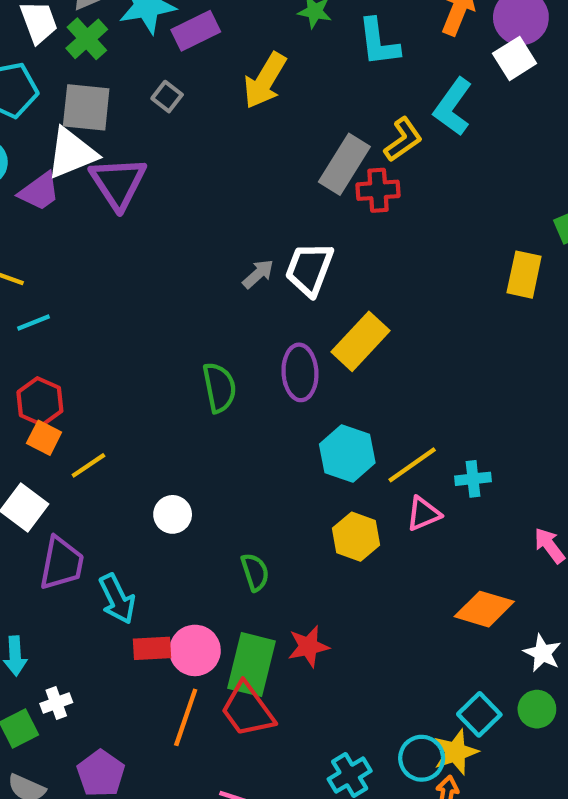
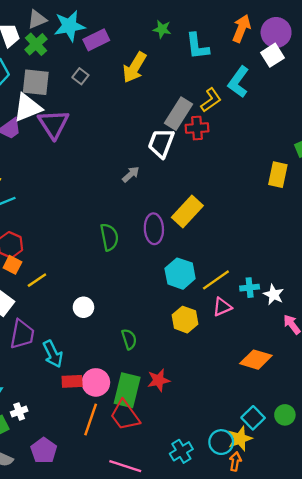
white trapezoid: (309, 269) -> (161, 143), moved
white star: (542, 653) -> (274, 295), moved

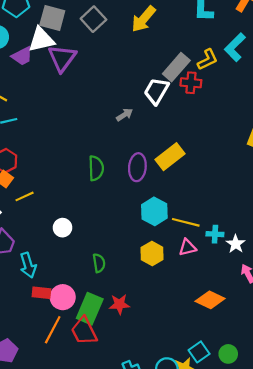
gray square: (80, 76) -> (93, 19), size x1.6
yellow line: (216, 280) -> (186, 222), turned 40

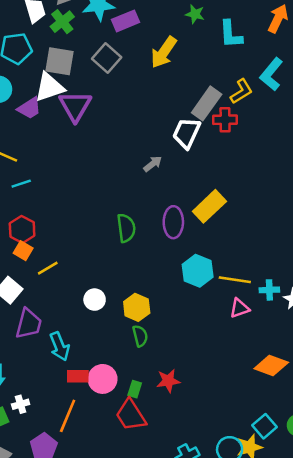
yellow hexagon: (152, 253) -> (137, 307), moved
green rectangle: (90, 309) -> (135, 389), size x0.5
orange line: (53, 330) -> (68, 416), moved

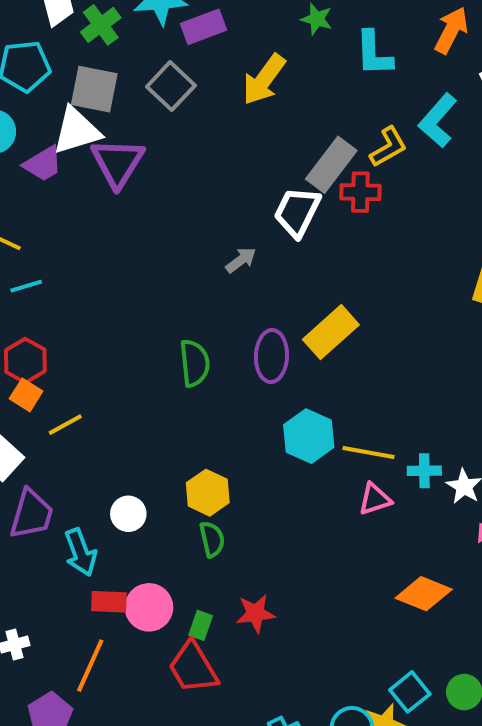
white circle: (95, 300) -> (128, 514), moved

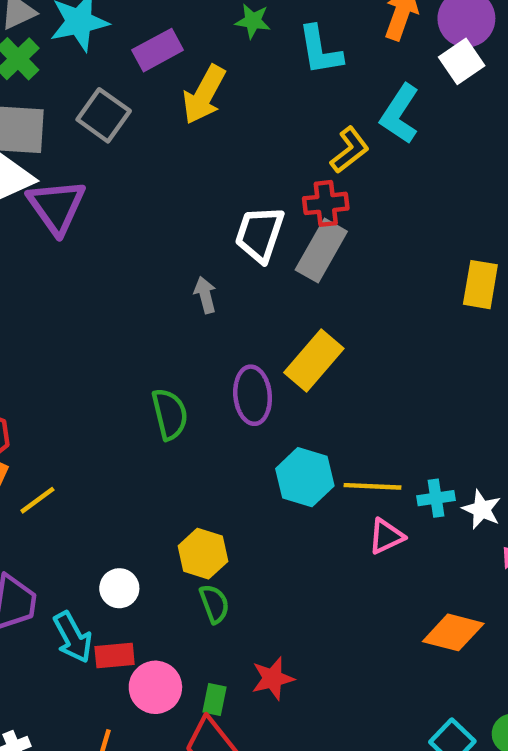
purple rectangle: (203, 27) -> (158, 50), moved
gray rectangle: (331, 165) -> (321, 251), moved
gray arrow: (241, 260) -> (205, 295), turned -60
red rectangle: (109, 602) -> (115, 656), moved

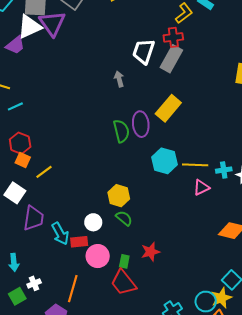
purple triangle: (57, 207) -> (52, 23), moved
green semicircle: (170, 414) -> (121, 131), moved
white circle: (119, 588) -> (93, 222), moved
green semicircle: (214, 604) -> (124, 218), turned -30

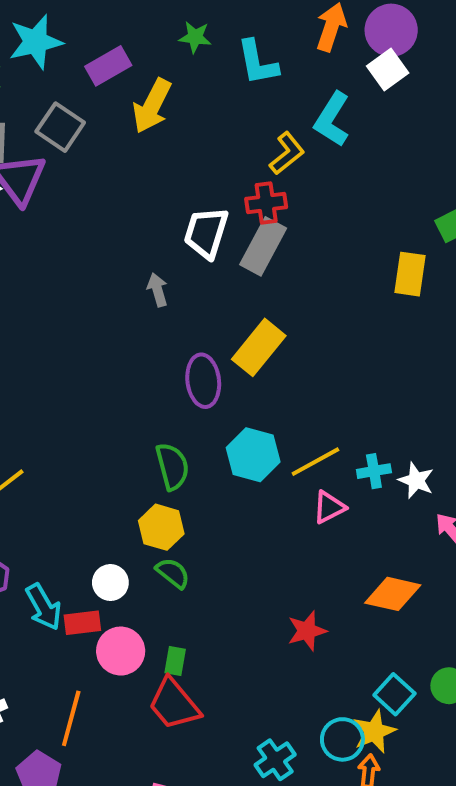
green semicircle: (121, 131) -> (172, 466), moved
yellow line: (195, 165) -> (315, 462), turned -30
red star: (150, 252) -> (307, 631), moved

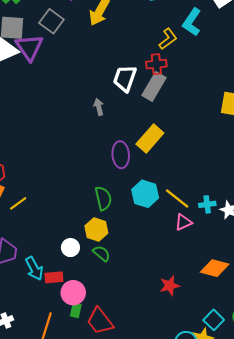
yellow line: (315, 462) -> (177, 198), turned 65
white circle: (110, 583) -> (70, 248), moved
green rectangle: (175, 661) -> (76, 310), moved

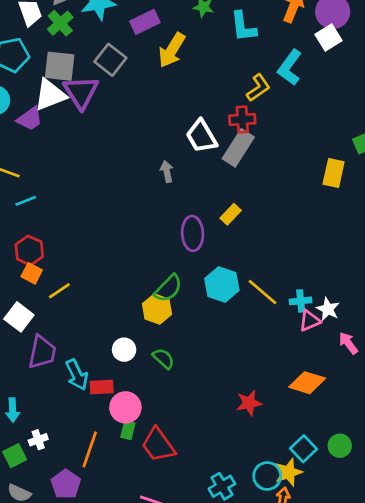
white trapezoid: (125, 78) -> (201, 136), turned -52
yellow rectangle: (150, 139) -> (231, 214), size x0.6
green semicircle: (103, 198) -> (168, 288), turned 55
pink triangle: (183, 222) -> (310, 321), moved
yellow hexagon: (96, 230) -> (157, 309), moved

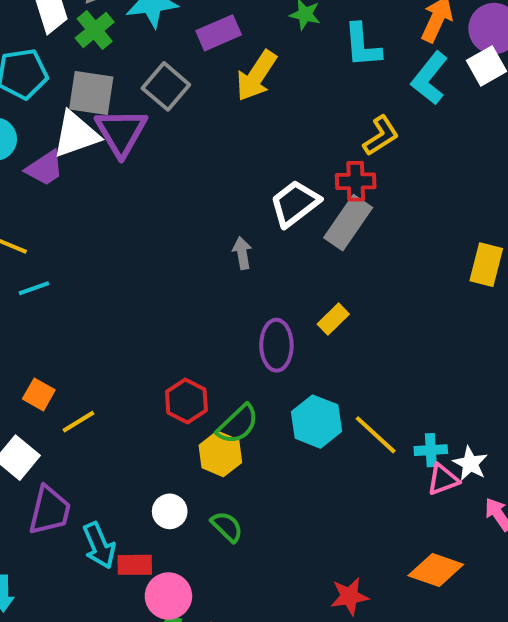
cyan L-shape: (290, 67) -> (430, 78), moved
white trapezoid: (201, 136) -> (295, 203), turned 81
red hexagon: (29, 251) -> (186, 401), moved

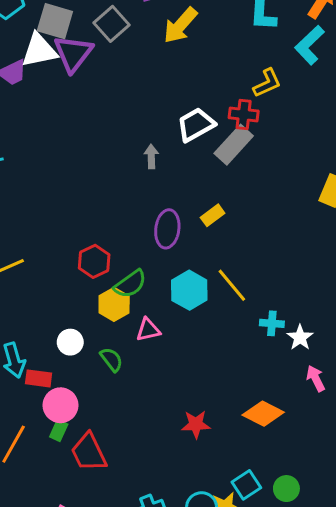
yellow line: (376, 435) -> (232, 285), moved
pink triangle: (443, 479) -> (148, 330), moved

